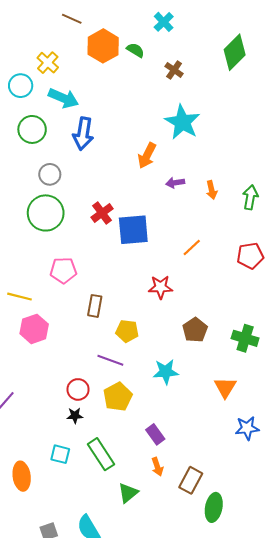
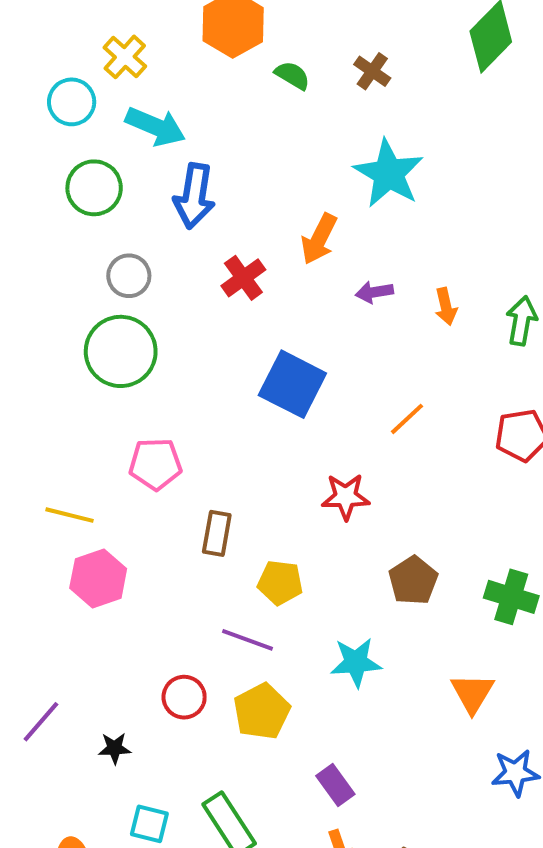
green semicircle: (135, 50) -> (292, 75), moved
red cross: (102, 213) -> (243, 278), moved
blue square: (133, 230) -> (292, 384), turned 32
black star: (75, 416) -> (115, 748), moved

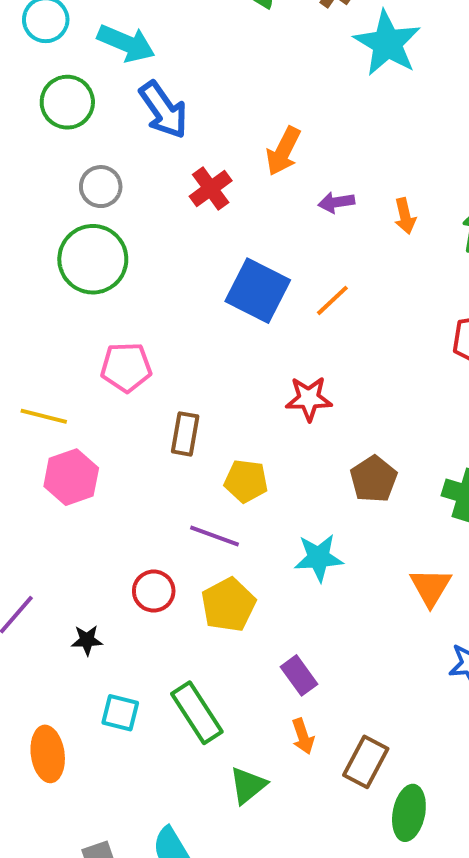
cyan star: (389, 174) -> (387, 43), moved
blue arrow: (194, 196) -> (164, 110), turned -44
orange line: (407, 419) -> (332, 300), moved

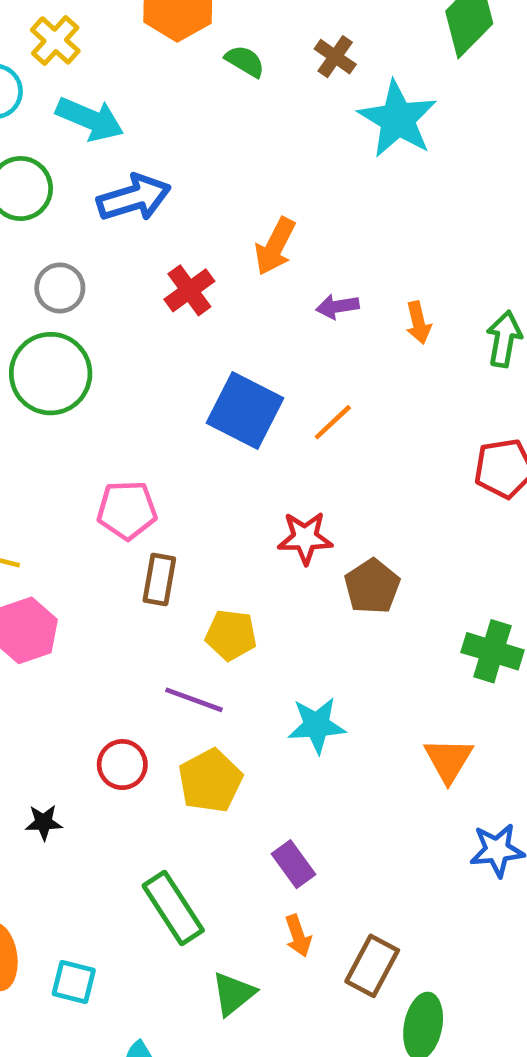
blue arrow: (164, 110) -> (134, 198), turned -72
pink pentagon: (126, 367) -> (127, 510), moved
brown pentagon: (374, 479) -> (372, 586), moved
cyan square: (120, 713) -> (74, 982), moved

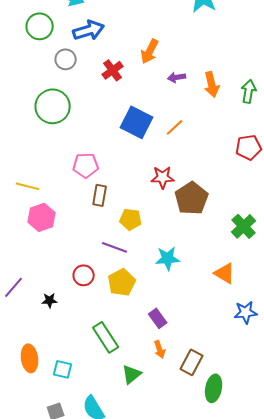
gray circle: (60, 288) -> (66, 59), moved
orange arrow: (418, 323) -> (212, 84), size x1.4
brown pentagon: (372, 586) -> (192, 198), size x1.4
green cross: (492, 651) -> (244, 226), turned 30
orange triangle: (449, 760) -> (225, 273), turned -30

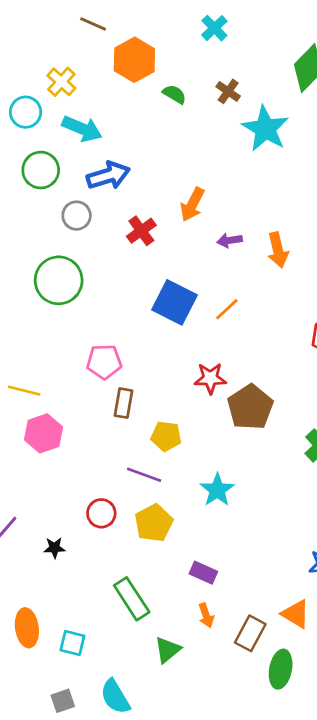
cyan star: (168, 258) -> (217, 490), turned -30
orange triangle: (225, 273) -> (296, 614), moved
purple rectangle: (158, 318) -> (203, 573), turned -30

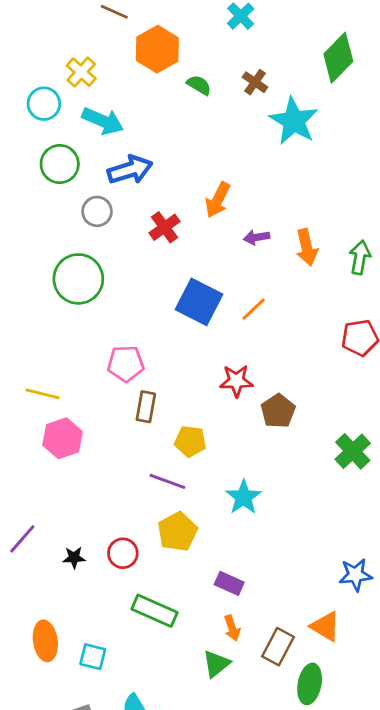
brown pentagon: (250, 407) -> (278, 411), size x0.7
red circle: (101, 513) -> (123, 553), moved
green rectangle: (132, 599) -> (154, 611), turned -33
green triangle: (168, 650) -> (216, 664), moved

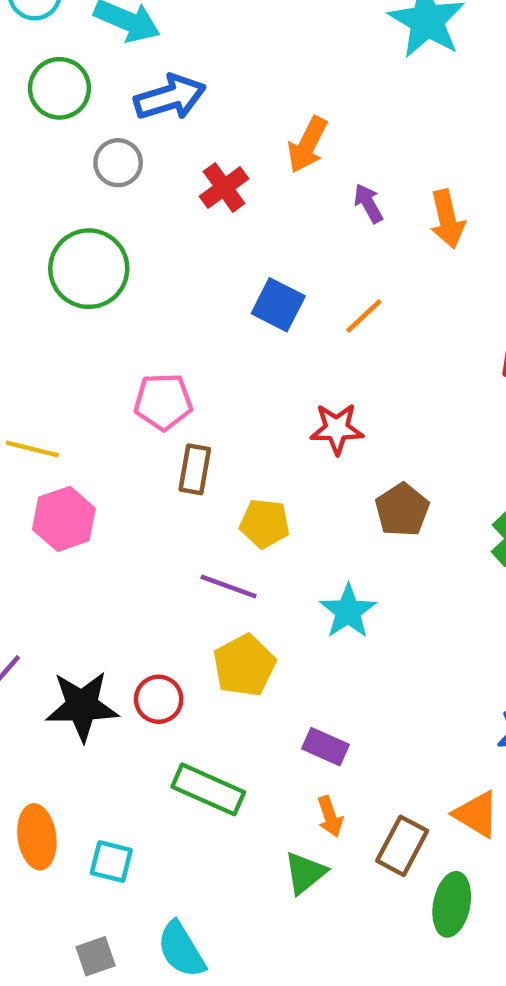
purple arrow: (256, 237) -> (368, 203), turned 70
blue square: (199, 302) -> (278, 305), size x0.7
brown pentagon: (278, 411) -> (402, 510), moved
black star: (74, 558) -> (82, 706), size x2.0

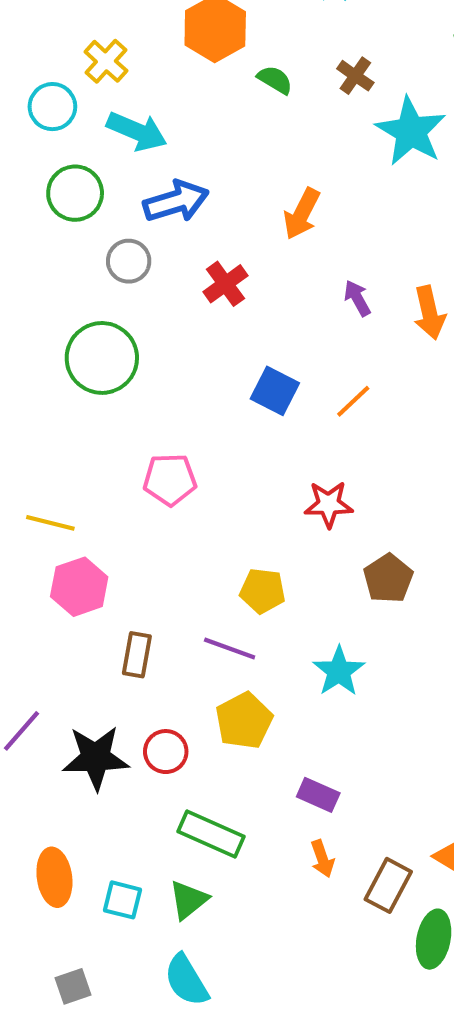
orange arrow: (307, 145) -> (302, 214), moved
brown rectangle: (195, 469) -> (137, 655), moved
green triangle: (305, 873) -> (188, 900), moved
gray square: (96, 956) -> (73, 986), moved

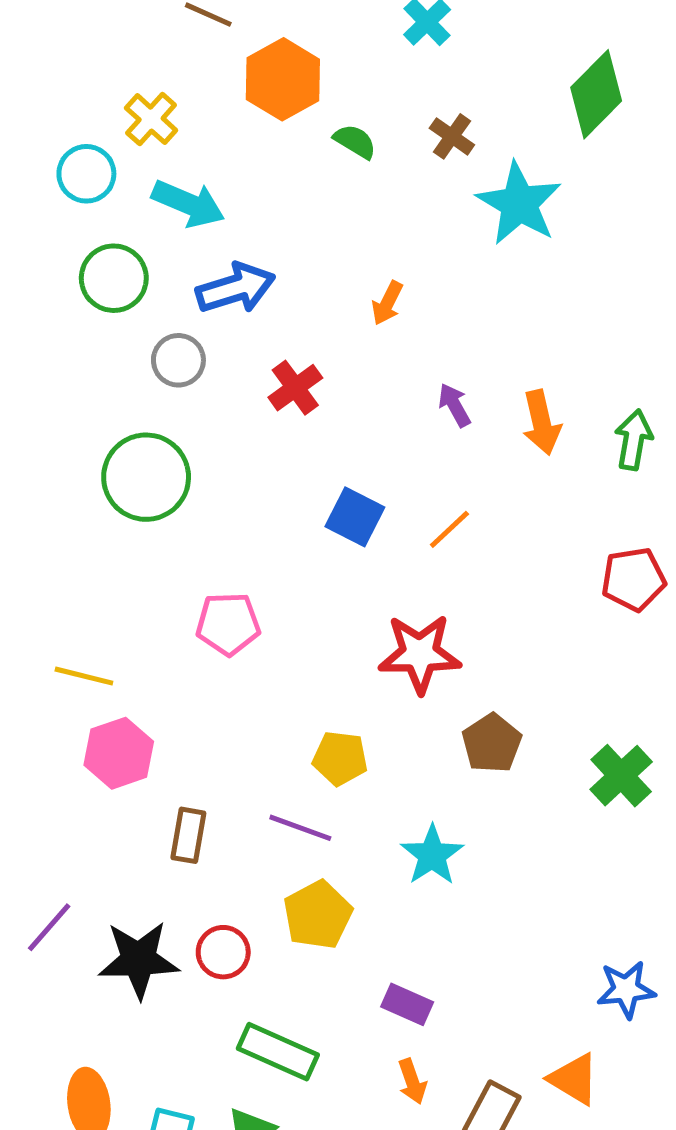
orange arrow: (302, 214) -> (387, 303), size x0.7
red star: (329, 504) -> (420, 654), size x1.4

